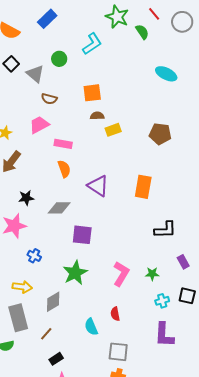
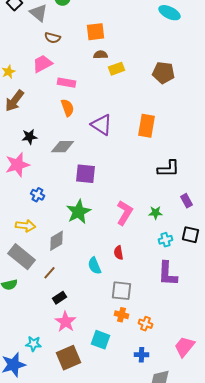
gray rectangle: (18, 318) -> (22, 257), turned -36

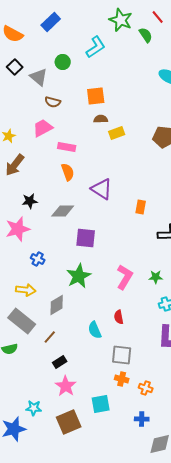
orange rectangle: (146, 126) -> (141, 207), moved, size x0.6
cyan square: (100, 340) -> (101, 404), turned -30

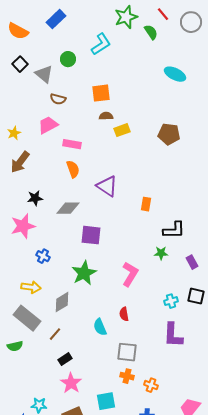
green star: (121, 20) -> (126, 17), turned 30
green star: (156, 277) -> (161, 253), moved

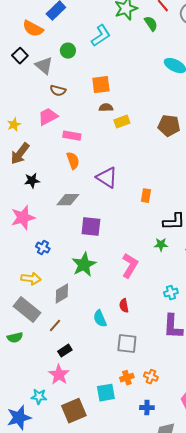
orange semicircle: (18, 31) -> (33, 29), moved
black star: (35, 198) -> (32, 181), moved
orange cross: (127, 376) -> (127, 378), moved, turned -32
pink star: (71, 383) -> (59, 375), moved

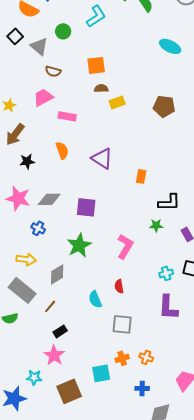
orange semicircle: (73, 161) -> (62, 150), moved
gray diamond: (68, 200) -> (49, 199), moved
pink star: (23, 218) -> (18, 198), turned 30

